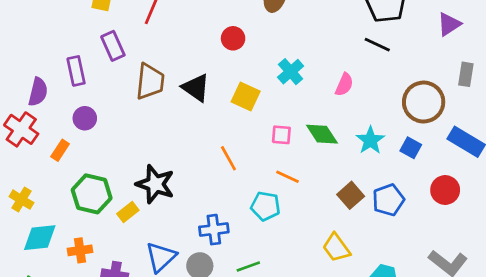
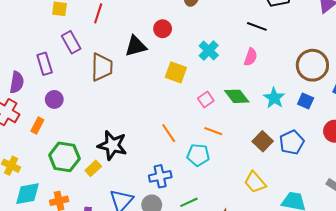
black line: (377, 45) -> (257, 26), moved
black triangle: (196, 88) -> (136, 46), moved, turned -45
pink square: (281, 135) -> (206, 99), turned -35
orange line: (228, 158) -> (169, 133), moved

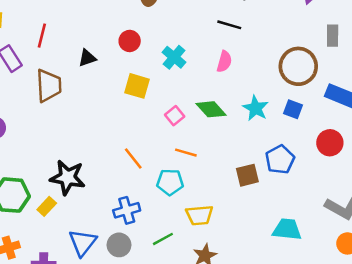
red line: (98, 13) -> (42, 36), moved
red circle: (163, 29) -> (130, 41), moved
black triangle: (136, 46) -> (87, 58), size x0.7
brown square: (263, 141) -> (247, 175), moved, turned 36
yellow trapezoid: (255, 182) -> (199, 215), moved, turned -50

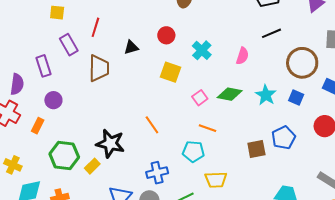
black line: (229, 25) -> (272, 33), moved, turned -42
green diamond: (211, 109) -> (230, 94), turned -40
orange line: (133, 159) -> (152, 125), moved

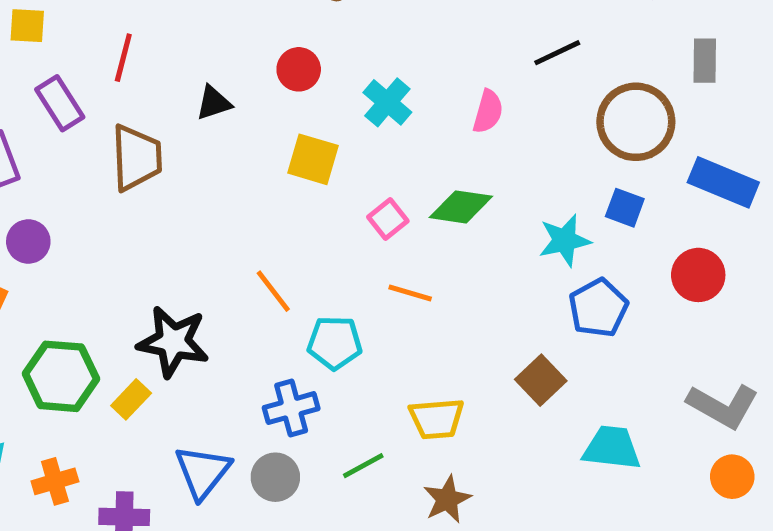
cyan star: (266, 95) -> (565, 240), moved, turned 30
brown square: (256, 149) -> (541, 380), moved, turned -30
cyan pentagon: (193, 151) -> (335, 343), moved

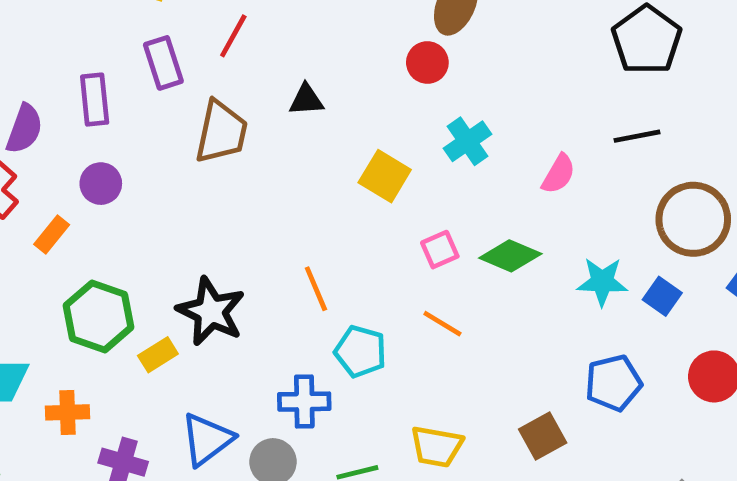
red circle: (299, 69) -> (427, 63), moved
cyan star: (565, 240) -> (602, 282), moved

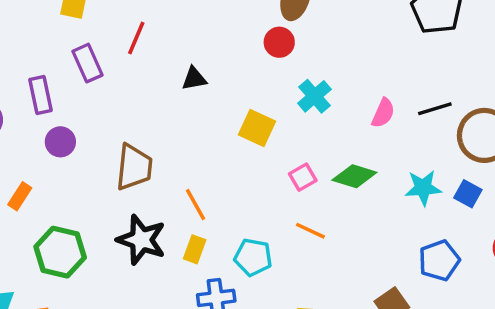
brown trapezoid: (221, 132) -> (134, 167), moved
black line: (637, 136) -> (435, 109), moved
purple circle: (101, 184) -> (60, 142), moved
orange line: (316, 289) -> (195, 205), moved
yellow rectangle: (158, 355) -> (195, 249), moved, turned -32

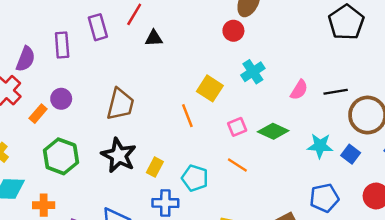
black triangle: (194, 79) -> (154, 38), moved
purple circle: (60, 142) -> (61, 99), moved
orange line: (195, 205) -> (187, 116), moved

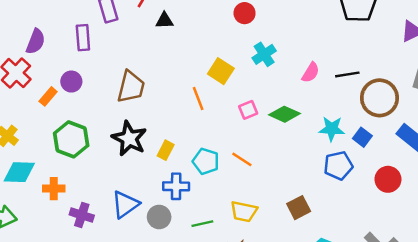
purple rectangle: (62, 45) -> (83, 38), moved
orange line: (237, 165) -> (242, 159), moved
blue pentagon: (324, 198) -> (338, 166), moved

